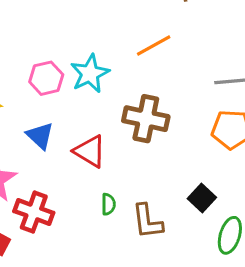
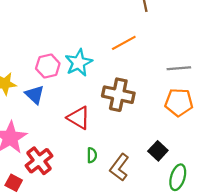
blue triangle: (40, 136) -> (35, 95), moved
red cross: (34, 212) -> (39, 161), turned 32
brown L-shape: (147, 221) -> (119, 167), turned 44

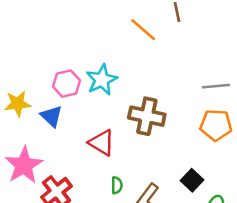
orange line: (124, 43) -> (143, 30), moved, turned 70

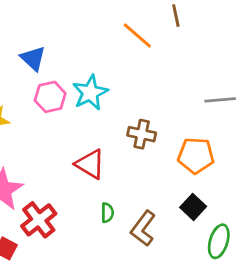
blue triangle: (51, 116) -> (33, 58), moved
brown cross: (147, 116) -> (142, 134), size x0.7
orange pentagon: (216, 125) -> (196, 156), moved

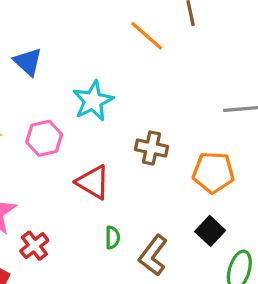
pink hexagon: (50, 97) -> (44, 138), moved
red cross: (39, 220) -> (34, 246), size x0.7

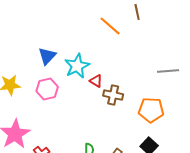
blue triangle: (28, 62) -> (47, 56), moved, turned 30
red triangle: (93, 182) -> (96, 81), moved, size x0.6

